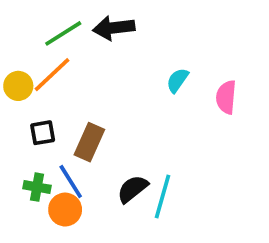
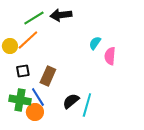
pink semicircle: (226, 97) -> (110, 56), moved
green cross: (37, 187) -> (20, 100), size x1.5

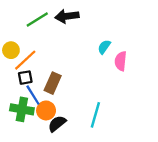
orange line: (28, 40) -> (25, 60), moved
blue line: (38, 97) -> (33, 95), moved
black semicircle: (71, 101) -> (57, 124), moved
orange circle: (35, 112) -> (46, 110), moved

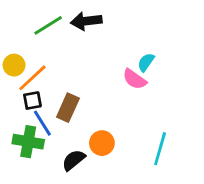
cyan semicircle: (104, 47) -> (146, 62), moved
pink semicircle: (121, 61) -> (135, 79), moved, turned -60
orange circle: (46, 110) -> (102, 143), moved
cyan line: (95, 115) -> (160, 149), moved

